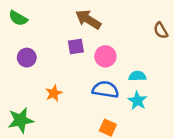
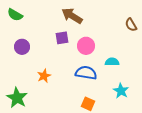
cyan star: (137, 101) -> (121, 91), moved
green star: (21, 120) -> (17, 98), turned -30

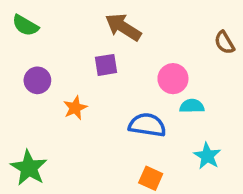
pink circle: (86, 46) -> (173, 79), moved
orange star: (44, 76) -> (75, 108), moved

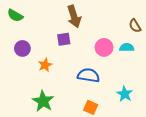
brown arrow: (123, 27) -> (74, 16), turned -140
cyan semicircle: (192, 106) -> (127, 47), moved
green star: (29, 168) -> (43, 101), moved

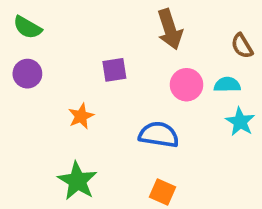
brown arrow: (74, 16) -> (170, 29), moved
purple circle: (22, 48) -> (27, 74), moved
cyan star: (125, 94) -> (240, 122), moved

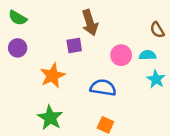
brown arrow: (170, 29) -> (90, 23), moved
orange star: (81, 116) -> (53, 76), size x1.5

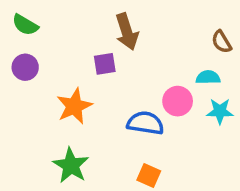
pink circle: (121, 55) -> (178, 101), moved
cyan star: (156, 79) -> (220, 111), turned -30

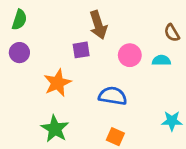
green semicircle: (25, 25) -> (19, 20), turned -102
pink circle: (178, 101) -> (130, 55), moved
cyan star: (220, 111) -> (172, 121), moved

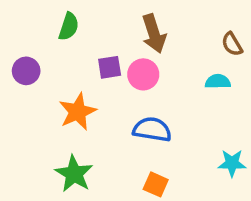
green semicircle: (19, 20) -> (69, 26), moved
brown arrow: (98, 25) -> (154, 34), moved
pink circle: (130, 55) -> (143, 74), moved

